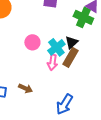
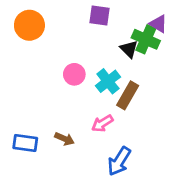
black triangle: (71, 42) -> (129, 49), moved, turned -32
pink arrow: (52, 62) -> (102, 123), moved, turned 49

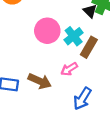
pink circle: (74, 74) -> (47, 31), size x1.5
brown arrow: (64, 139) -> (40, 81), size x1.5

